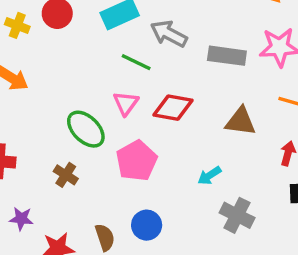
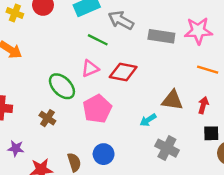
pink triangle: (126, 103) -> (90, 69), turned 30
brown triangle: (241, 121) -> (172, 100), moved

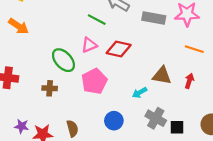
brown cross: (47, 118) -> (50, 88), turned -32
black square: (211, 133) -> (177, 127), moved
purple star: (16, 148) -> (22, 126), moved
blue circle: (104, 154) -> (114, 121), moved

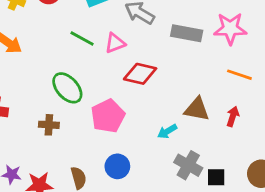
green line: (97, 20) -> (82, 39), moved
pink triangle: (89, 45) -> (115, 43), moved
blue circle: (114, 121) -> (117, 166), moved

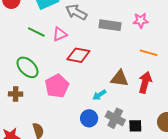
pink star: (230, 29) -> (141, 20), size x0.7
red arrow: (233, 116) -> (145, 82), size x1.5
blue circle: (117, 166) -> (89, 118), moved

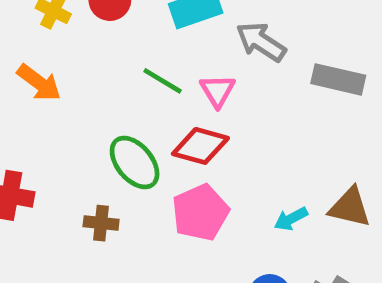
pink triangle: (60, 34) -> (218, 91), turned -42
red diamond: (78, 55) -> (200, 146), moved
cyan arrow: (99, 95) -> (291, 219), moved

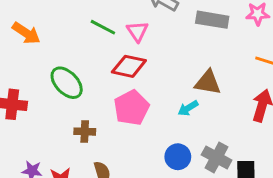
green ellipse: (135, 163) -> (67, 83), moved
brown triangle: (350, 207) -> (208, 83), moved
brown cross: (101, 223) -> (85, 132), moved

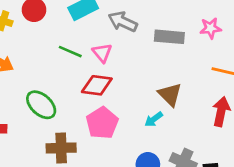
brown triangle: (208, 83) -> (170, 94), turned 40
brown cross: (85, 132) -> (61, 148), size x1.5

